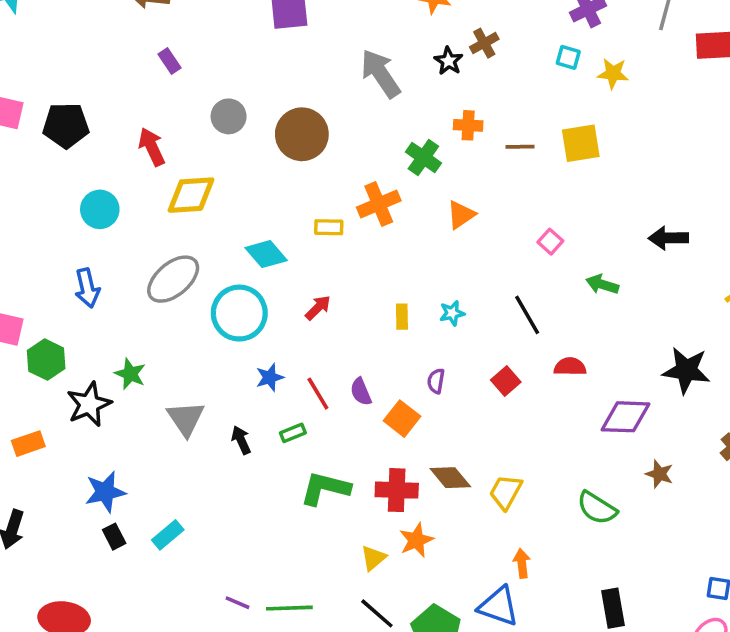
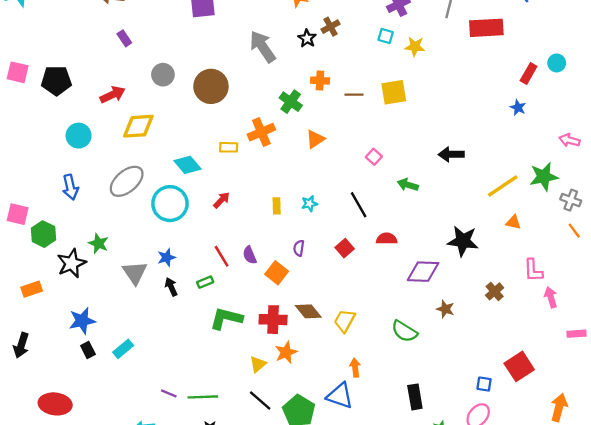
red arrow: (152, 147) -> (113, 95), turned 90
blue star: (270, 377) -> (166, 257), moved

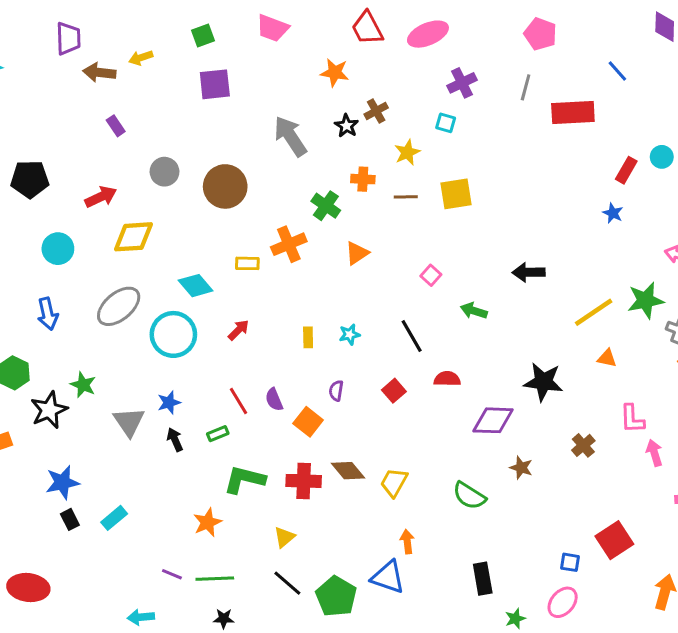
yellow star: (415, 47) -> (407, 152), moved, turned -30
orange star: (286, 352) -> (207, 522), moved

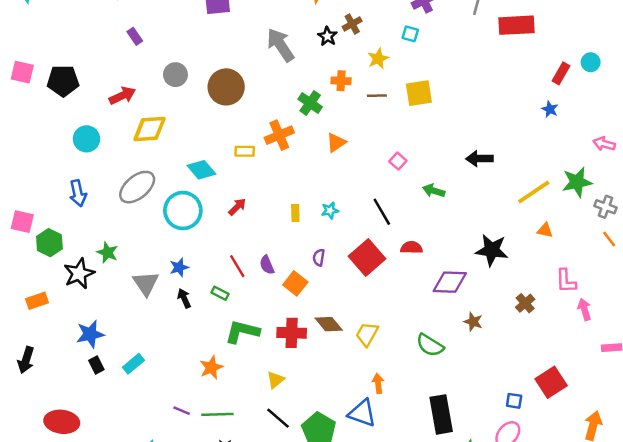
red square: (394, 391) -> (367, 257), size x1.8
green rectangle: (218, 434) -> (220, 293), turned 49
black rectangle: (483, 579) -> (441, 414), size x1.4

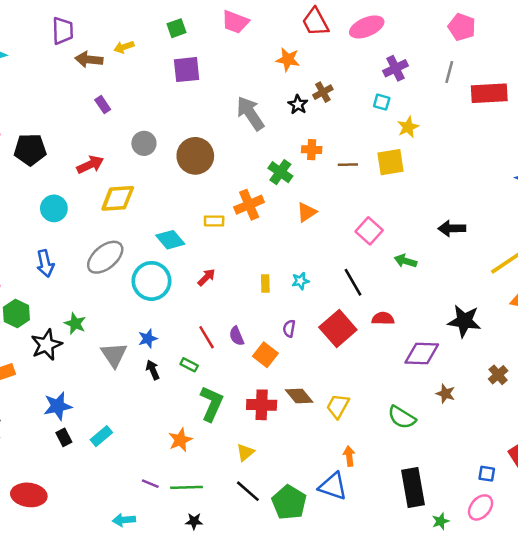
yellow star: (378, 59) -> (408, 127), moved
pink square: (398, 161) -> (369, 231), size x1.5
green L-shape: (242, 332) -> (212, 404), turned 100

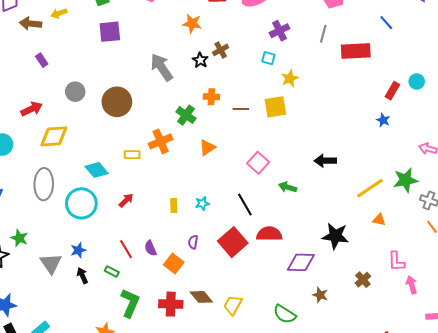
gray ellipse: (105, 257) -> (44, 184), turned -48
red semicircle: (383, 319) -> (269, 234), size x1.4

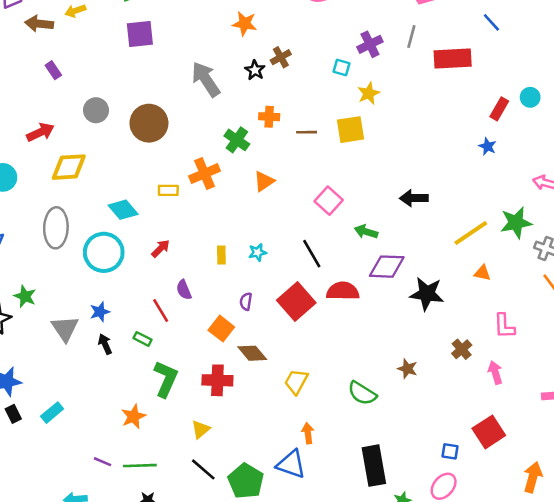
purple cross: (280, 31) -> (370, 44), moved
purple semicircle: (150, 248) -> (184, 290), moved
purple diamond: (301, 262) -> (387, 267), moved
pink arrow: (412, 285) -> (495, 373), moved
brown diamond: (201, 297) -> (252, 353), moved

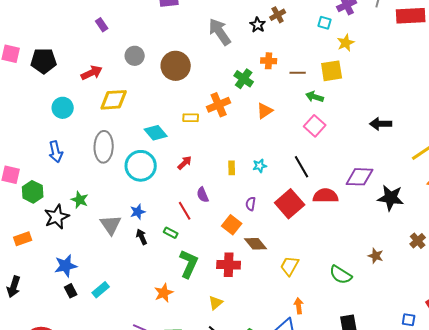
green arrow: (366, 232) -> (315, 97), moved

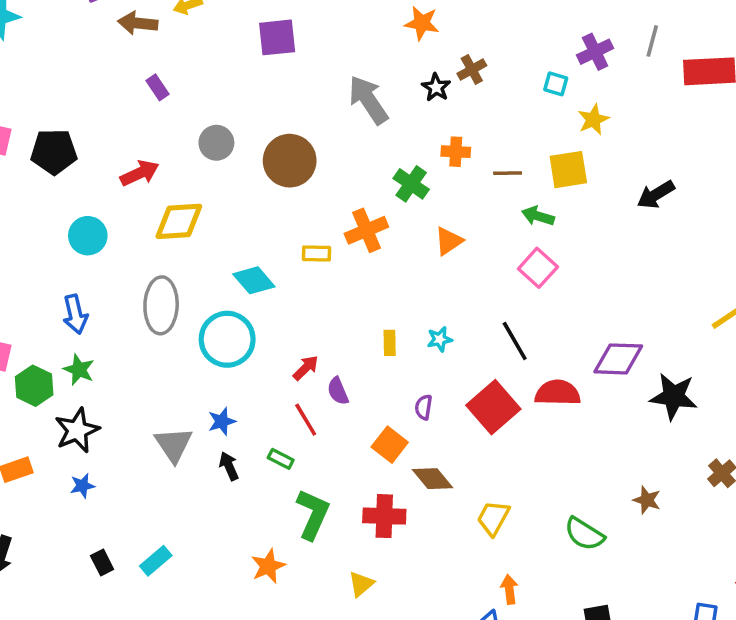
black arrow: (381, 124) -> (656, 195), moved, turned -30
red arrow: (185, 163) -> (306, 368), moved
green star: (80, 200) -> (79, 370), moved
blue star: (66, 266) -> (82, 486), moved, size x0.6

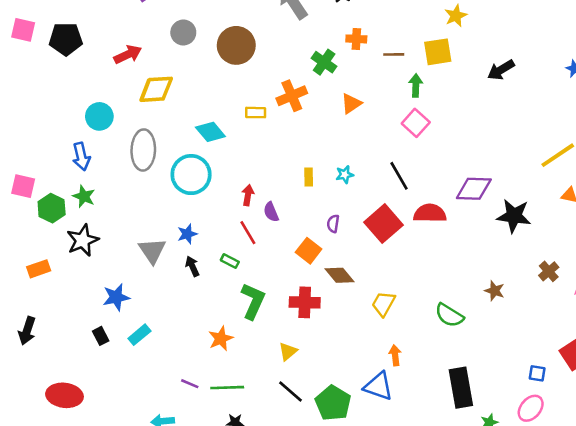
green arrow: (538, 216) -> (416, 85), turned 75
cyan circle: (88, 236) -> (99, 116), moved
red arrow: (306, 368) -> (248, 195), turned -36
blue star: (82, 486) -> (116, 297), moved, size x1.5

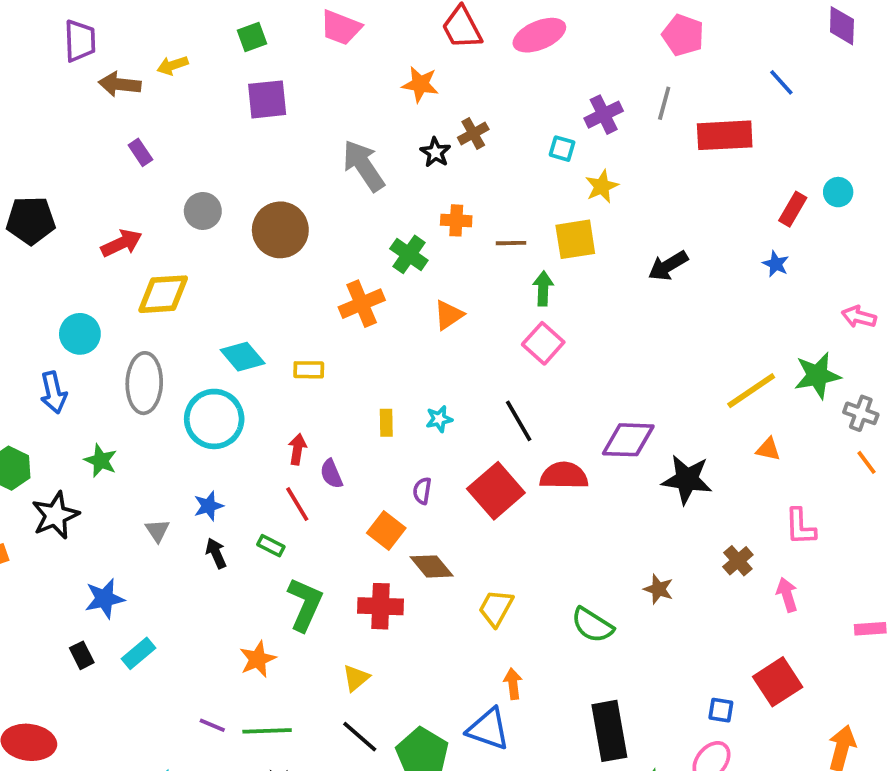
yellow rectangle: (256, 113) -> (309, 370), moved
green star: (84, 196) -> (101, 461), moved
gray triangle: (152, 251) -> (157, 531), size x0.6

